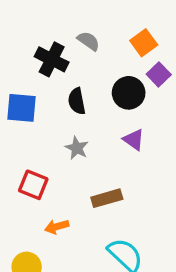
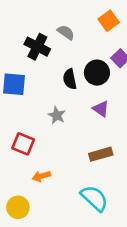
orange square: (144, 43) -> (109, 21), moved
black semicircle: (77, 101) -> (70, 79), moved
brown rectangle: (107, 198) -> (101, 154), moved

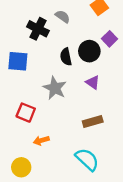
gray star: (57, 115) -> (55, 88), size x1.5

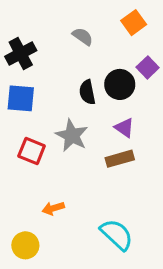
black cross: (38, 29) -> (21, 54), moved, turned 35
red square: (26, 113) -> (32, 151), moved
brown rectangle: (93, 121) -> (120, 159), moved

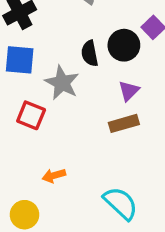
purple triangle: (124, 128) -> (129, 91), turned 40
gray star: (72, 136) -> (62, 83), moved

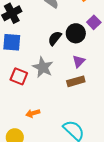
black semicircle: (90, 53) -> (55, 38), turned 49
gray star: (62, 83) -> (43, 67), moved

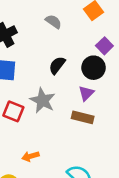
black circle: (76, 33) -> (94, 68), moved
brown rectangle: (76, 81) -> (83, 117), turned 30

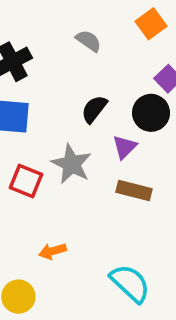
purple triangle: (86, 93) -> (124, 147), moved

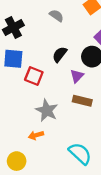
gray star: (71, 164) -> (47, 110), moved
red square: (26, 181) -> (34, 76), moved

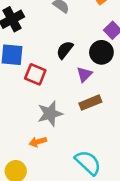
brown rectangle: (82, 101) -> (90, 103), turned -36
gray star: (47, 110) -> (50, 114), turned 30

